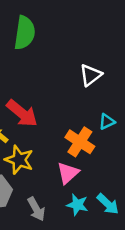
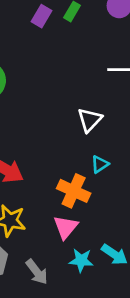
white triangle: (91, 75) -> (90, 120), moved

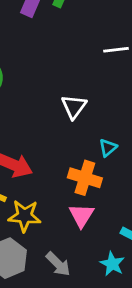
white triangle: (90, 120) -> (74, 107), moved
cyan star: (81, 260) -> (112, 264), moved, turned 30

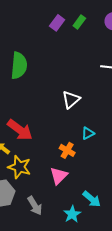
orange cross: (85, 178) -> (67, 150), size x0.7

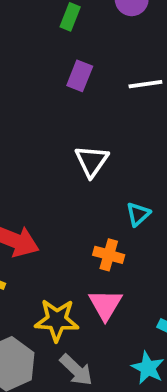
purple rectangle: (57, 23) -> (80, 76), moved
yellow star: (19, 167) -> (57, 320), moved

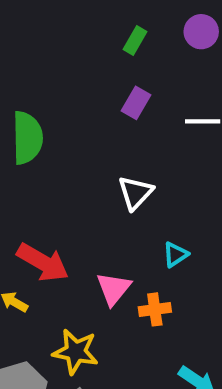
orange cross: (109, 255) -> (155, 309), moved, turned -32
pink triangle: (105, 305) -> (114, 289), moved

